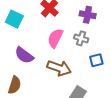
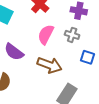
blue square: (96, 60) -> (88, 57), turned 32

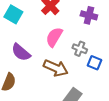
gray cross: (72, 35) -> (80, 49), moved

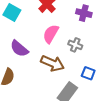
blue square: (95, 63) -> (88, 73), moved

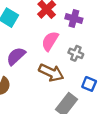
purple cross: (84, 13) -> (74, 19), moved
purple semicircle: (19, 49) -> (16, 56), turned 96

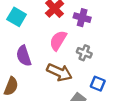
purple semicircle: (16, 56) -> (24, 56), turned -66

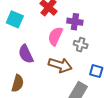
purple cross: (82, 18) -> (75, 22), moved

